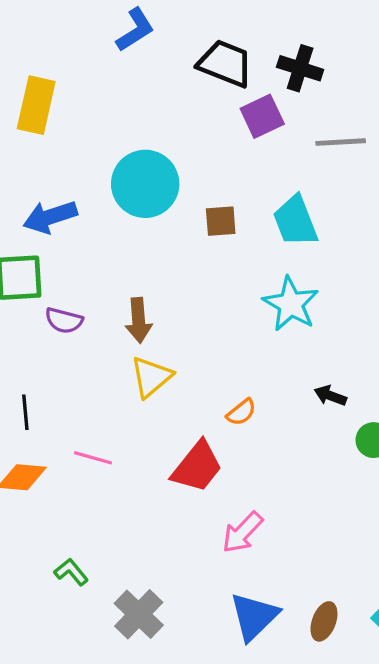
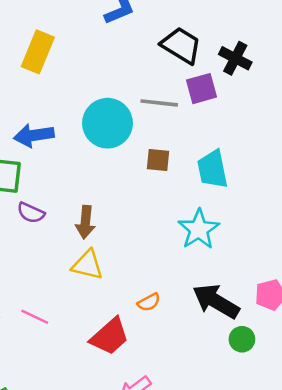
gray line: (341, 142) -> (159, 103), moved
yellow triangle: (151, 377) -> (88, 265), turned 44
black arrow: (330, 396) -> (216, 301), size x2.0

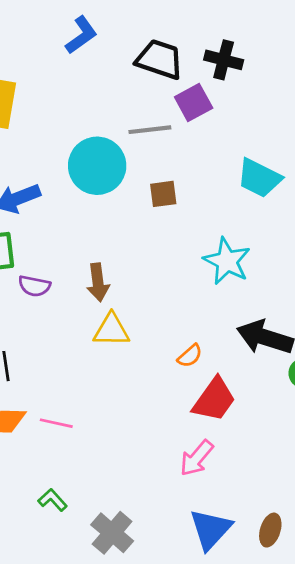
cyan trapezoid: (213, 169) -> (259, 178), moved, turned -39
pink line: (35, 317) -> (56, 423), moved
red trapezoid: (110, 337) -> (214, 400), moved

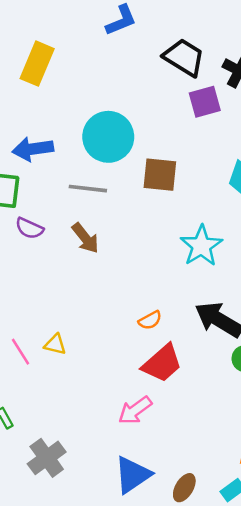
gray line: (150, 130) -> (88, 189), moved
brown square: (163, 194) -> (160, 175), size x1.4
brown arrow: (98, 282) -> (85, 238), turned -44
yellow triangle: (111, 330) -> (55, 344), moved, size x0.7
pink line: (56, 423) -> (21, 352), turned 32

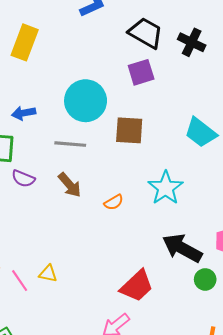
purple square: (205, 102) -> (141, 72), moved
blue arrow: (33, 149) -> (24, 113), size x0.7
orange semicircle: (150, 320) -> (114, 202), moved

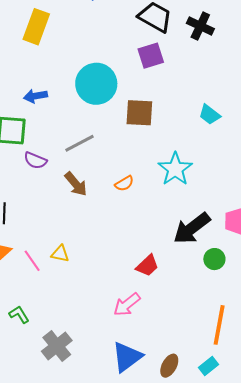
cyan trapezoid: (201, 132) -> (210, 115), size x0.7
gray line: (70, 144) -> (80, 143), moved, turned -32
brown arrow: (70, 185) -> (76, 184), moved
black arrow: (182, 248) -> (192, 228), turned -66
red trapezoid: (137, 286) -> (147, 266), size x0.7

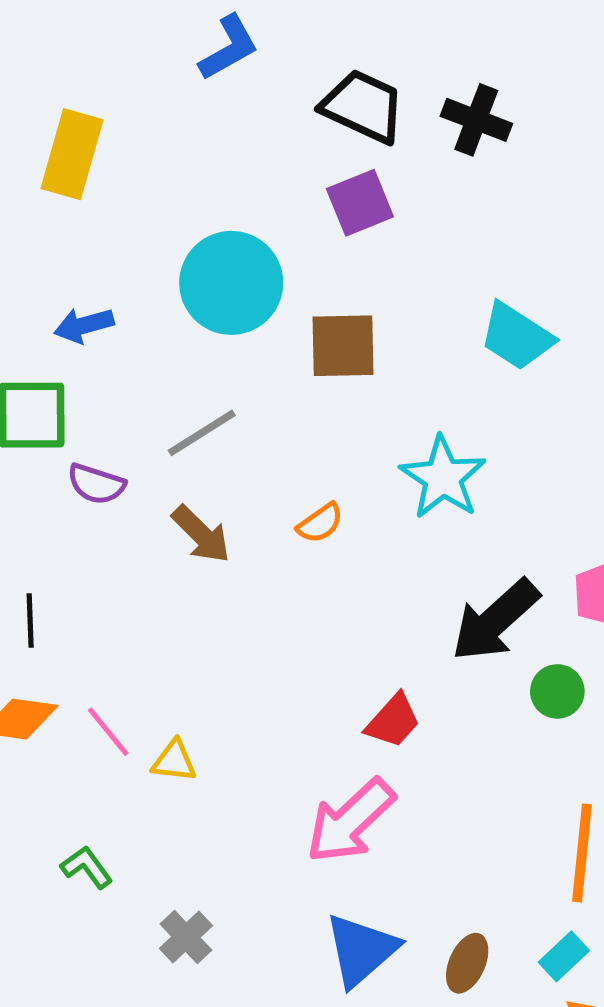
cyan trapezoid: (210, 115) -> (517, 336), size x1.4
yellow triangle: (60, 254) -> (174, 761), moved
pink arrow: (127, 305) -> (350, 821), size x1.4
gray cross: (57, 346) -> (186, 937), size x0.7

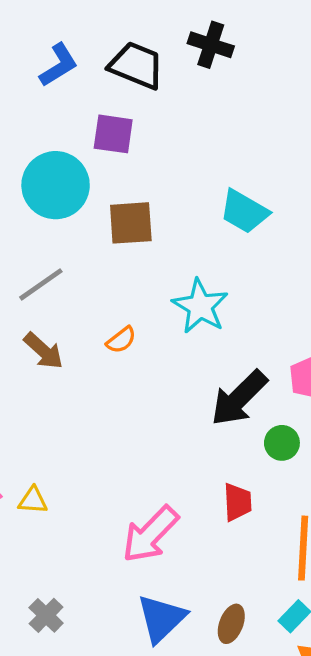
blue L-shape: (229, 48) -> (59, 65), moved
black cross: (476, 120) -> (211, 45), moved
purple square: (360, 203) -> (113, 134), moved, turned 33
red trapezoid: (393, 721) -> (237, 502), moved, turned -42

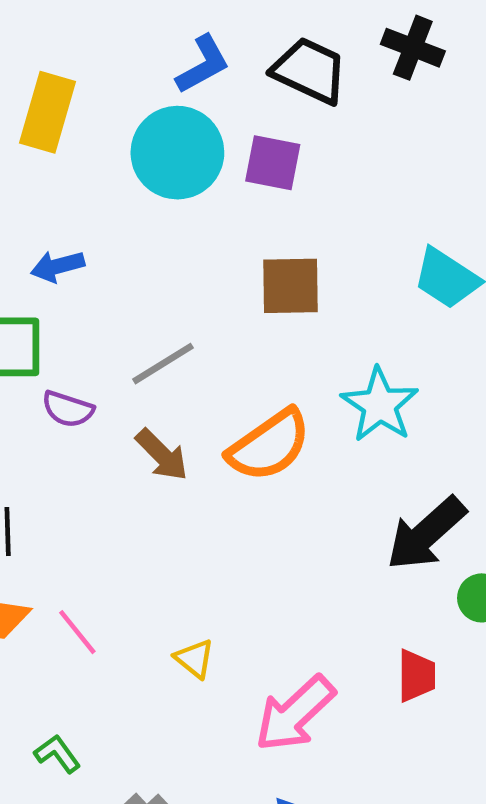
cyan circle: (56, 185) -> (177, 153), moved
orange semicircle: (121, 340) -> (269, 445), size x2.0
yellow triangle: (33, 500) -> (194, 659), moved, turned 32

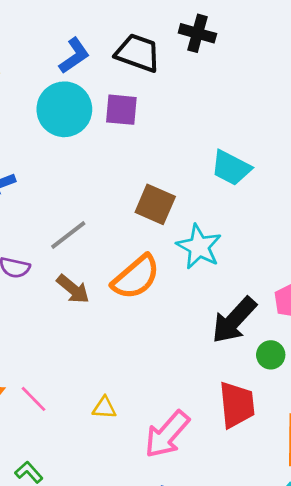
brown square: (291, 286) -> (155, 204), moved, turned 30
yellow triangle: (194, 659) -> (104, 408), turned -30
red trapezoid: (416, 676) -> (237, 405), size x1.5

